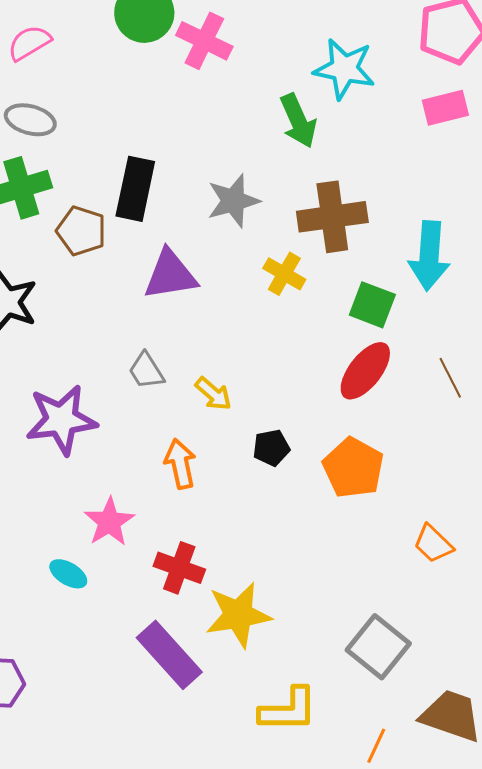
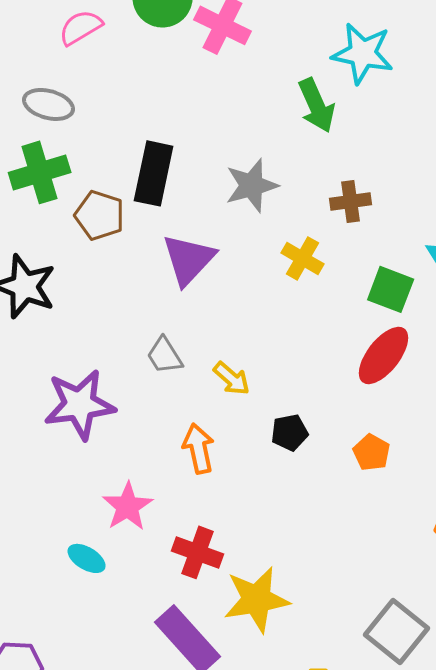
pink semicircle: (29, 43) -> (81, 27), moved
brown cross: (332, 217) -> (351, 201), size x0.6
purple triangle: (170, 275) -> (189, 259), turned -38
orange pentagon: (353, 468) -> (372, 452), size x0.6

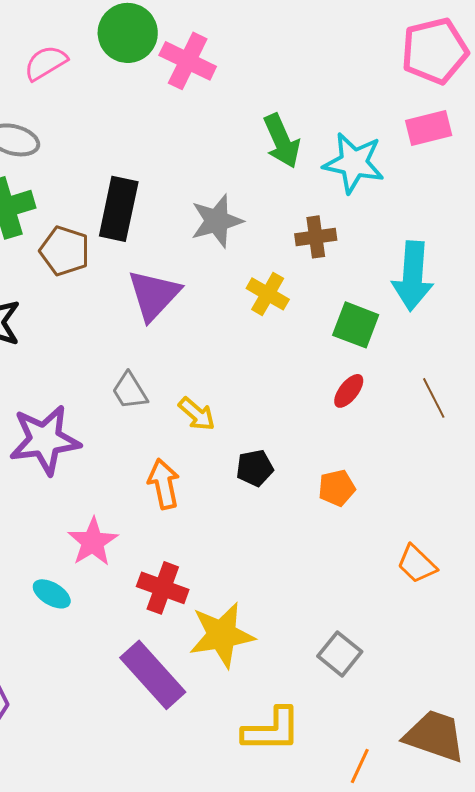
cyan star: (363, 53) -> (354, 163), moved
red ellipse: (384, 355) -> (349, 391), size x0.6
orange pentagon: (372, 452) -> (337, 488), turned 30
gray square: (397, 631) -> (340, 654), moved, size x0.7

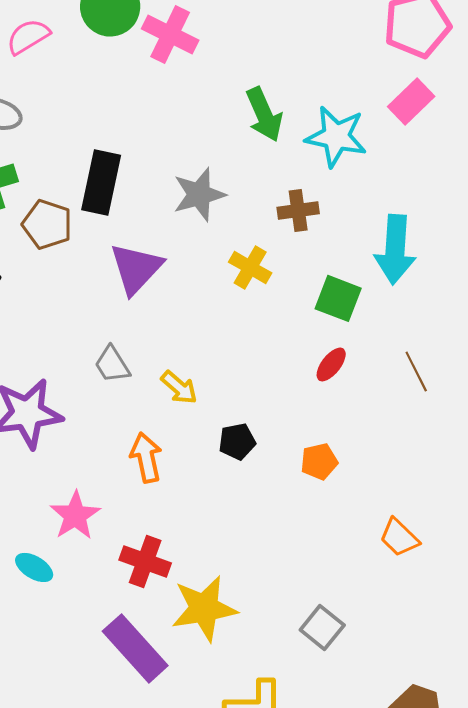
pink rectangle: (429, 128) -> (411, 101), turned -30

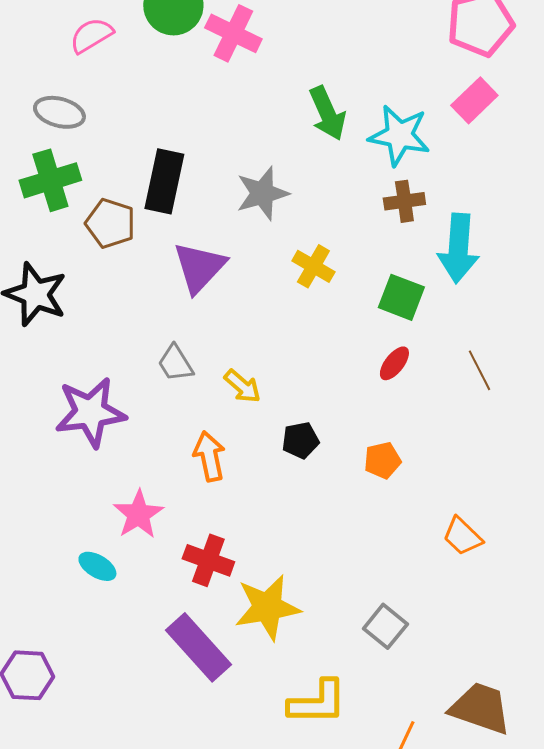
brown cross: (298, 210) -> (404, 201), moved

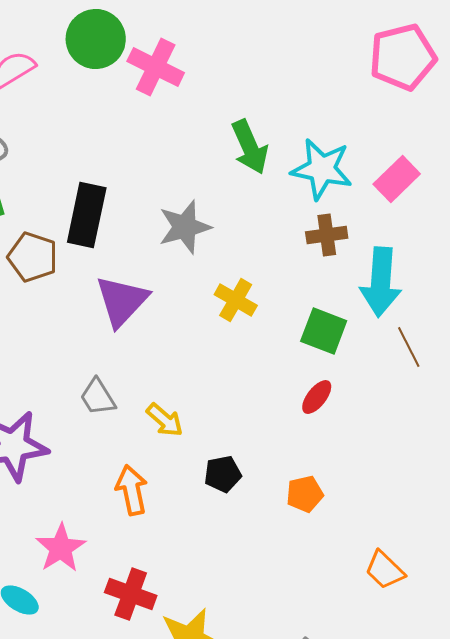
pink rectangle: (474, 100) -> (397, 179), moved
brown line: (479, 370) -> (409, 347), moved

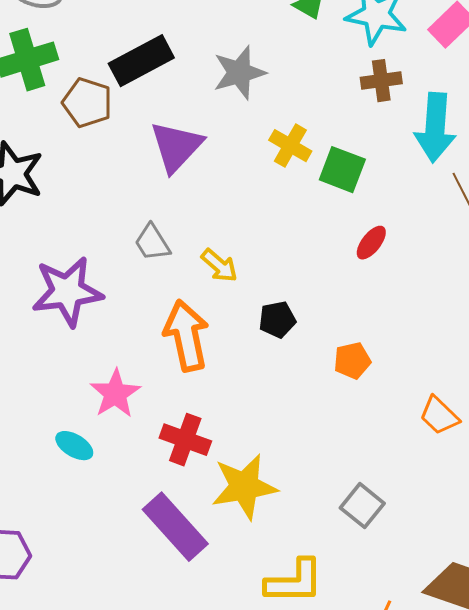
black rectangle: (87, 215) -> (141, 61), turned 50
green square: (324, 331) -> (342, 170), moved
orange arrow: (132, 490) -> (186, 336), size x1.4
orange pentagon: (305, 494) -> (352, 361), moved

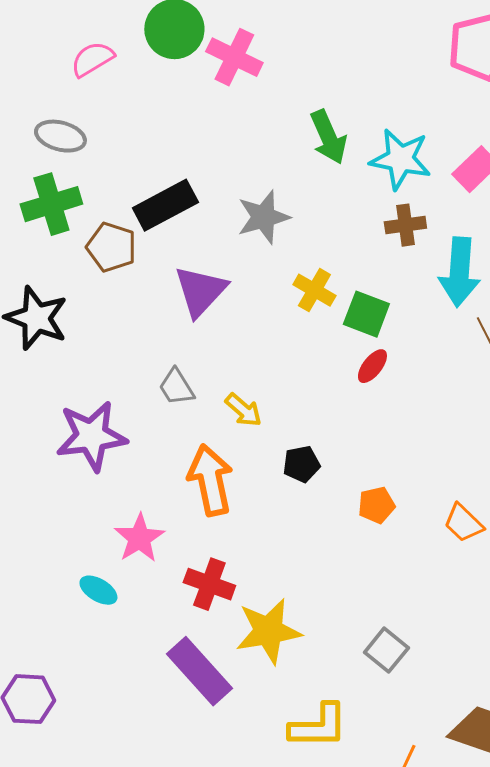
red ellipse: (371, 243) -> (372, 366), moved
orange trapezoid: (439, 416) -> (463, 523), moved

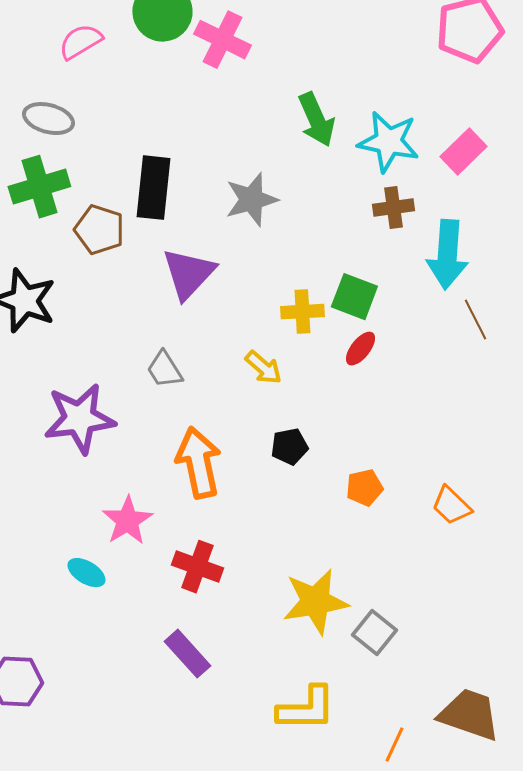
black rectangle: (165, 205) -> (153, 188), turned -56
yellow cross: (314, 290) -> (302, 312), moved, turned -33
yellow arrow: (243, 410) -> (263, 368), moved
yellow star: (268, 631) -> (315, 602), moved
purple rectangle: (199, 671) -> (187, 654), size x0.7

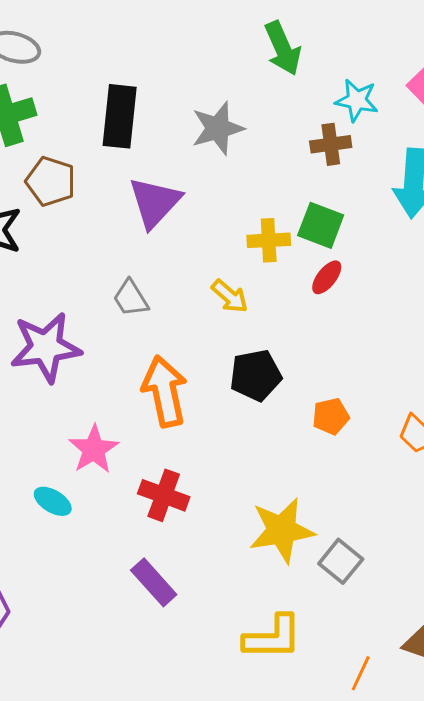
cyan star: (388, 142) -> (357, 100), moved, size x0.7
brown cross: (393, 208) -> (331, 144), moved
brown pentagon: (99, 230) -> (51, 181), moved
black pentagon: (289, 447) -> (256, 375), size x1.4

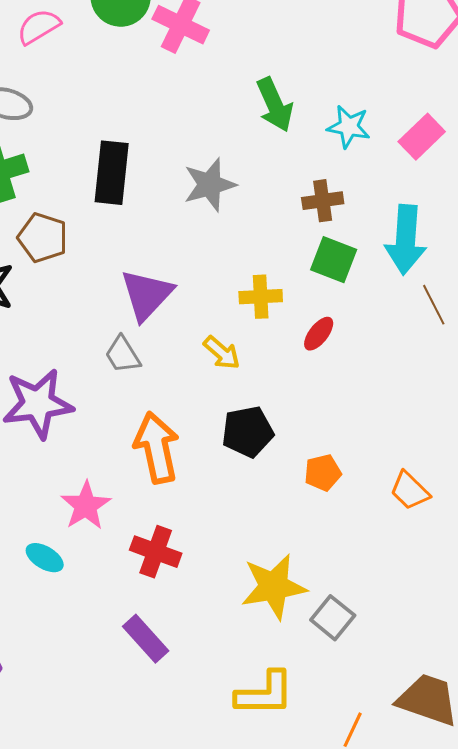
cyan star: (357, 100) -> (349, 127), moved
purple triangle: (155, 202) -> (147, 295), moved
green square: (321, 225) -> (334, 260), moved

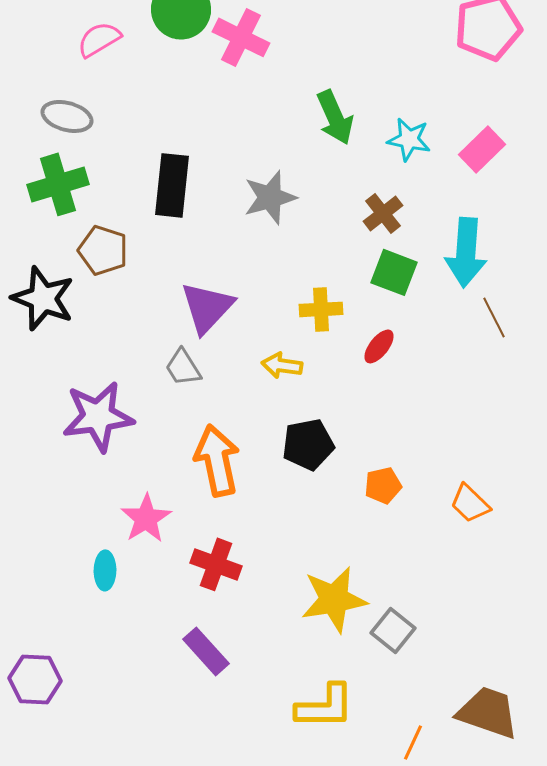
brown cross: (323, 201) -> (383, 213), turned -30
yellow arrow: (222, 353) -> (282, 365), turned 147
cyan ellipse: (45, 558) -> (105, 570), turned 60

